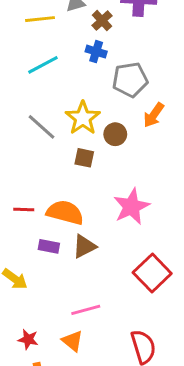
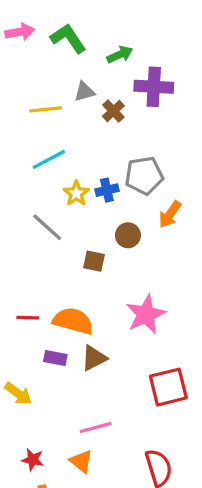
blue cross: (96, 52) -> (107, 190), moved, turned -30
yellow star: (83, 118) -> (76, 193), moved, size x0.7
red square: (152, 273) -> (168, 387), turned 30

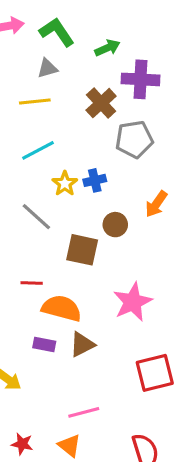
gray triangle: (84, 92) -> (47, 68), moved
brown cross: (113, 111) -> (101, 103), size x1.4
gray pentagon: (144, 176) -> (134, 139), moved
brown square: (94, 261) -> (82, 250), size x1.5
red line: (28, 318) -> (32, 283), moved

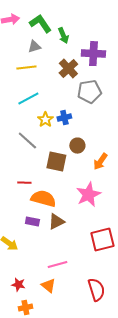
green arrow: (107, 48) -> (63, 36), moved, turned 91
orange arrow: (156, 204) -> (100, 162), moved

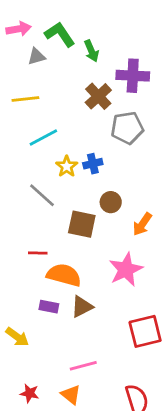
gray triangle: (34, 47) -> (36, 56), moved
yellow line: (26, 68) -> (25, 99), moved

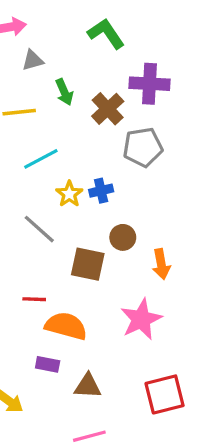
green L-shape: (60, 34) -> (106, 34), moved
green arrow: (91, 51) -> (64, 92), moved
orange arrow: (142, 224) -> (161, 264), turned -45
brown triangle: (82, 307) -> (88, 386), moved, turned 30

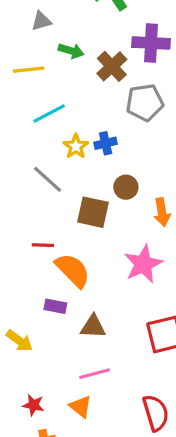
green arrow: (64, 92) -> (71, 51), turned -50
orange semicircle: (66, 326) -> (73, 270), turned 30

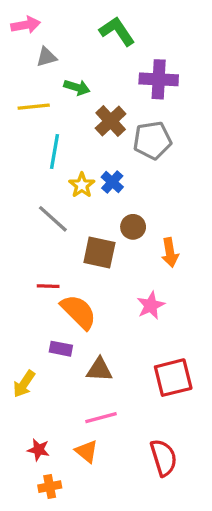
brown cross: (112, 66) -> (111, 121), moved
cyan line: (49, 113) -> (55, 152), turned -52
blue cross: (106, 143) -> (112, 182), turned -35
pink star: (143, 264) -> (151, 305), size x0.7
yellow arrow: (19, 341) -> (24, 384), turned 88

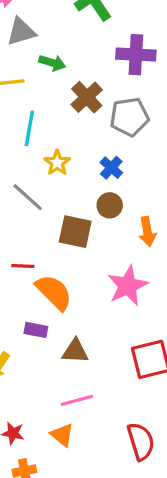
gray triangle: (46, 57) -> (21, 32), size x1.4
blue cross: (112, 182) -> (111, 168), moved
pink star: (151, 305) -> (128, 286), size x1.4

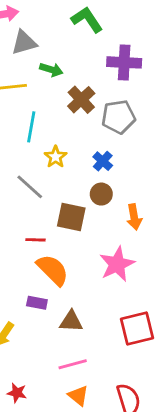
red line: (23, 266) -> (35, 240), moved
orange triangle: (62, 435) -> (78, 396), moved

